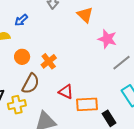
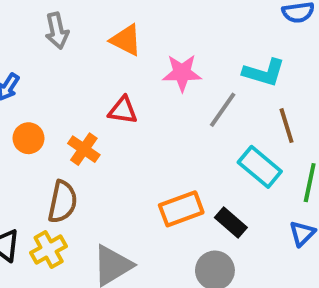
orange circle: (22, 57) -> (28, 138), moved
red triangle: (66, 92) -> (123, 110), moved

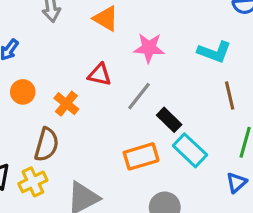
gray line: (223, 110) -> (139, 96), moved
cyan rectangle: (260, 167) -> (190, 150), moved
black rectangle: (231, 222) -> (169, 120), moved

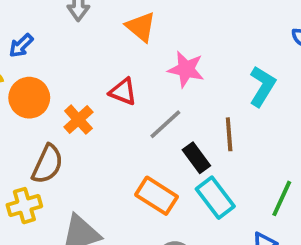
cyan L-shape: (214, 52) -> (262, 86), turned -88
orange circle: (23, 92) -> (29, 98), size x1.4
brown line: (230, 96) -> (229, 134), moved
orange rectangle: (141, 156) -> (157, 196), turned 40

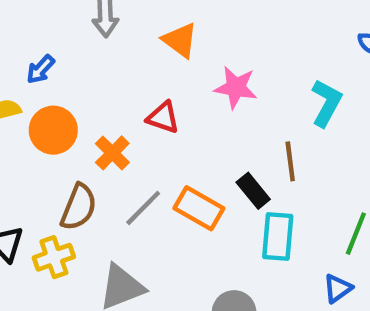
gray line: (165, 124) -> (143, 208), moved
orange rectangle: (157, 196) -> (199, 208), moved
cyan rectangle: (215, 198) -> (278, 237), turned 45

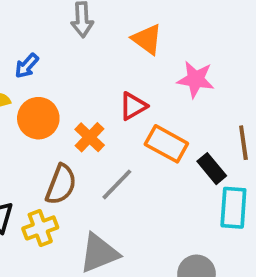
red triangle: (163, 117) -> (133, 106), turned -48
orange rectangle: (199, 208) -> (166, 144), moved

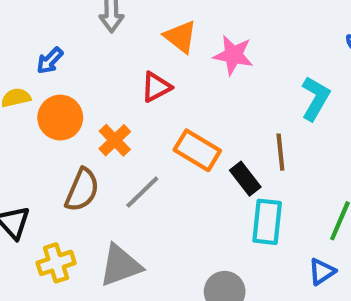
pink star: (196, 79) -> (233, 55), moved
red triangle: (133, 106) -> (156, 87), moved
yellow cross: (40, 228) -> (56, 263), moved

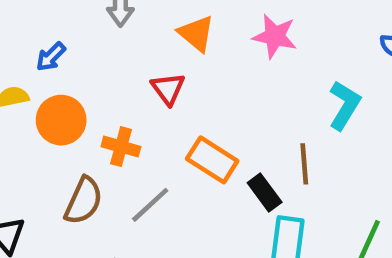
pink star: (233, 55) -> (275, 36), moved
red triangle: (156, 87) -> (168, 89), turned -40
orange cross: (115, 140) -> (121, 147), turned -32

